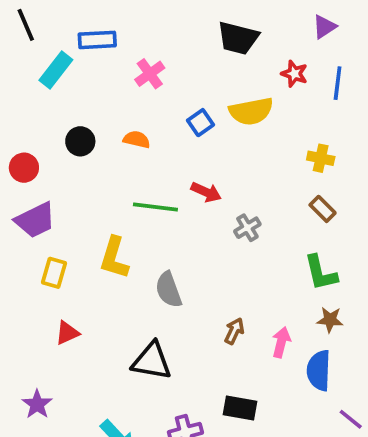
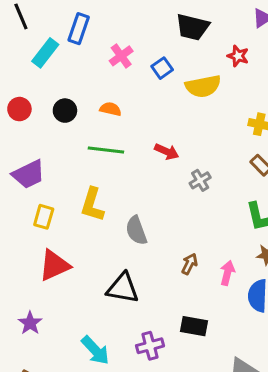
blue rectangle: (97, 40) -> (79, 29), turned -68
blue square: (200, 123) -> (162, 68), moved
red circle: (24, 168) -> (19, 109), moved
green line: (155, 207) -> (106, 150), moved
red triangle: (67, 333) -> (54, 265), size x1.6

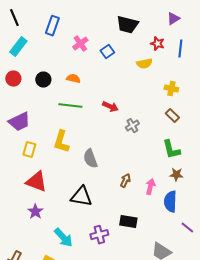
cyan rectangle: (45, 53) -> (18, 47), moved
yellow semicircle: (203, 86) -> (144, 64), moved, size x0.7
red triangle: (54, 265) -> (36, 182), turned 45
purple star: (30, 323) -> (35, 212), moved

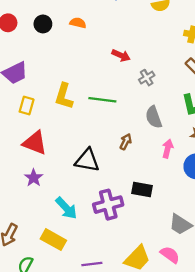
green line: (70, 106) -> (102, 100), moved
gray semicircle: (90, 159) -> (154, 117), moved
brown arrow: (125, 181) -> (126, 142), moved
purple cross: (99, 235) -> (108, 205), size x1.4

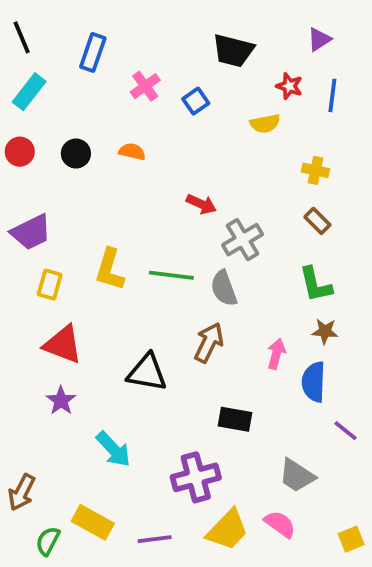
gray cross: (147, 78) -> (243, 240), size x1.5
gray semicircle: (154, 117) -> (224, 288), moved
brown arrow: (126, 142) -> (209, 343), size x1.5
purple cross: (108, 205) -> (196, 477), moved
yellow rectangle: (53, 240) -> (93, 522), moved

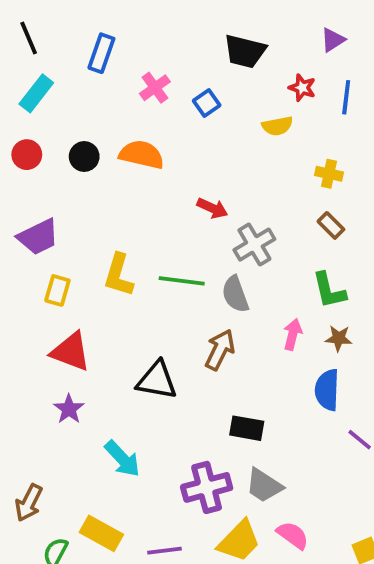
orange semicircle: (132, 152) -> (142, 155), size x1.6
pink arrow: (276, 354) -> (293, 334), moved
gray trapezoid: (297, 475) -> (264, 486), moved

